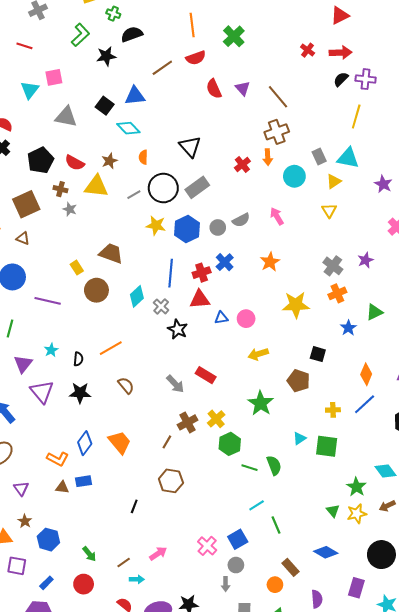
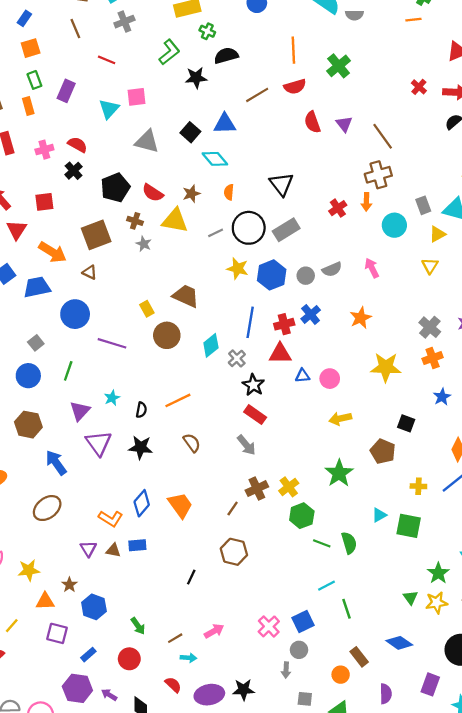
red rectangle: (206, 375) -> (255, 415), moved
purple triangle: (21, 488) -> (88, 549), moved

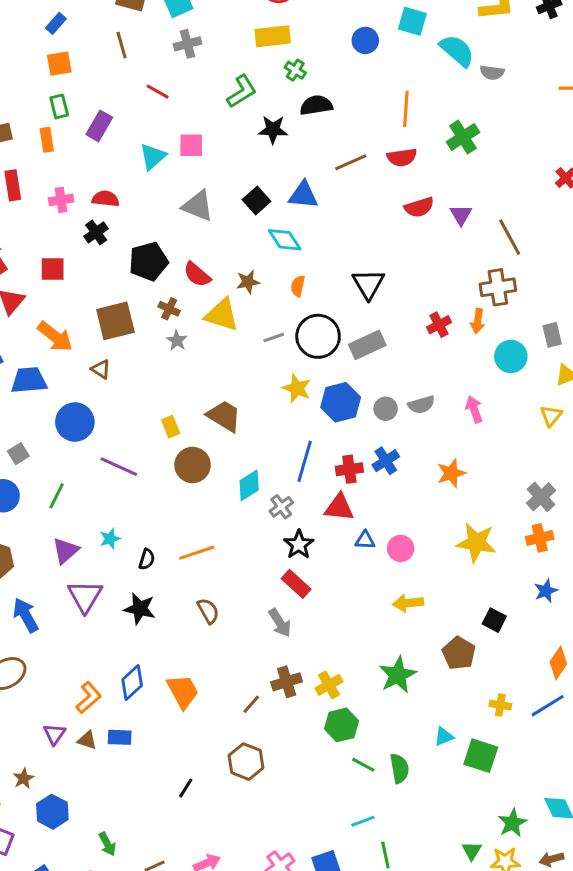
red semicircle: (312, 122) -> (419, 207), turned -95
red semicircle: (77, 145) -> (106, 199), turned -30
orange L-shape: (111, 518) -> (89, 698), turned -80

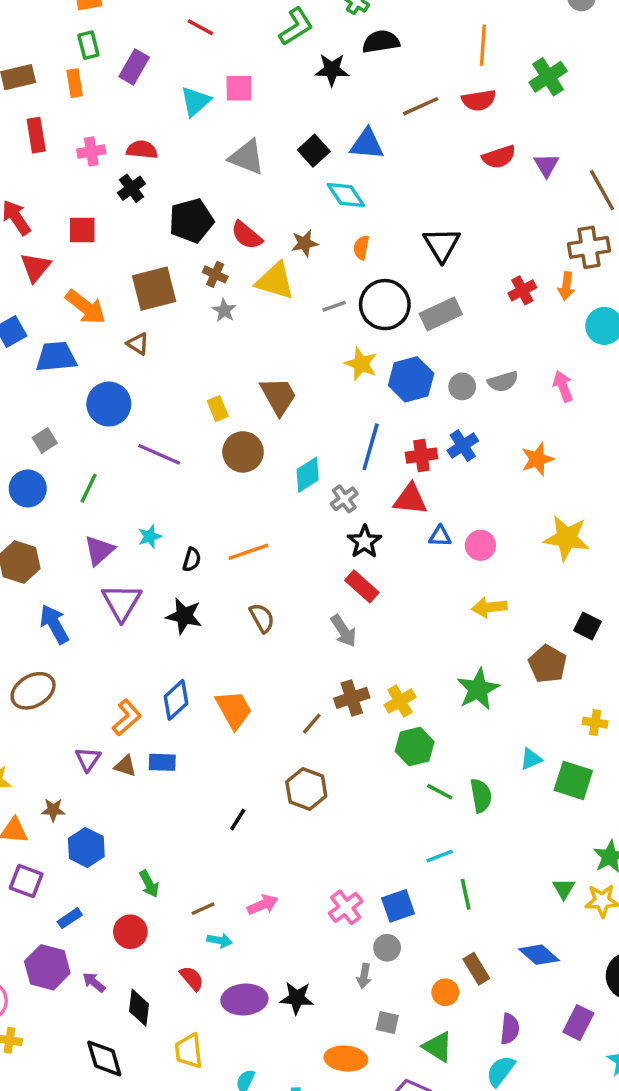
brown trapezoid: (224, 416) -> (278, 396), turned 30
brown star: (24, 778) -> (53, 810), turned 30

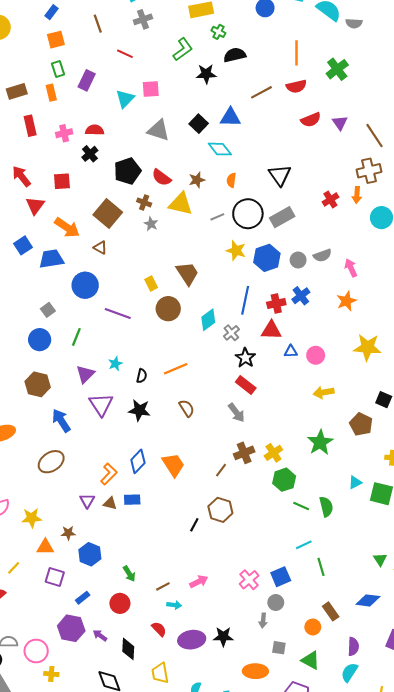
brown square: (154, 289) -> (108, 214), turned -32
pink arrow: (563, 386) -> (351, 268), moved
black line: (238, 820) -> (194, 525), moved
blue diamond: (539, 955) -> (368, 600), turned -30

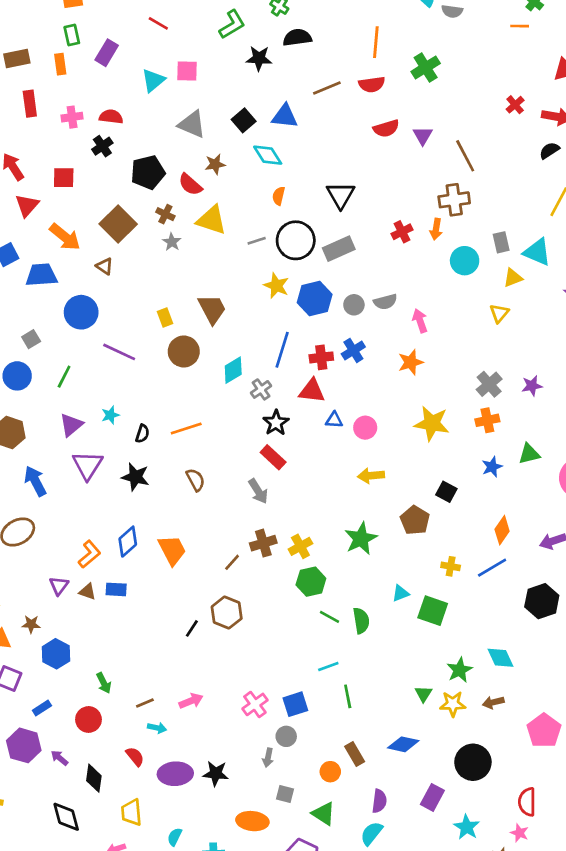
brown star: (197, 180) -> (215, 164), moved

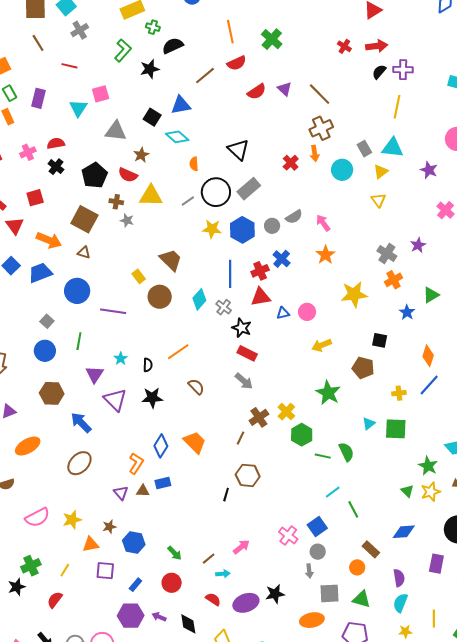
gray square: (285, 794) -> (329, 593), size x1.5

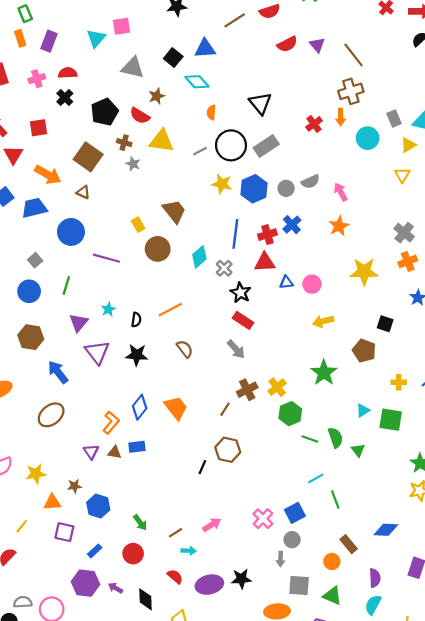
purple rectangle: (39, 98) -> (49, 41), moved
green triangle: (407, 491) -> (358, 450), moved

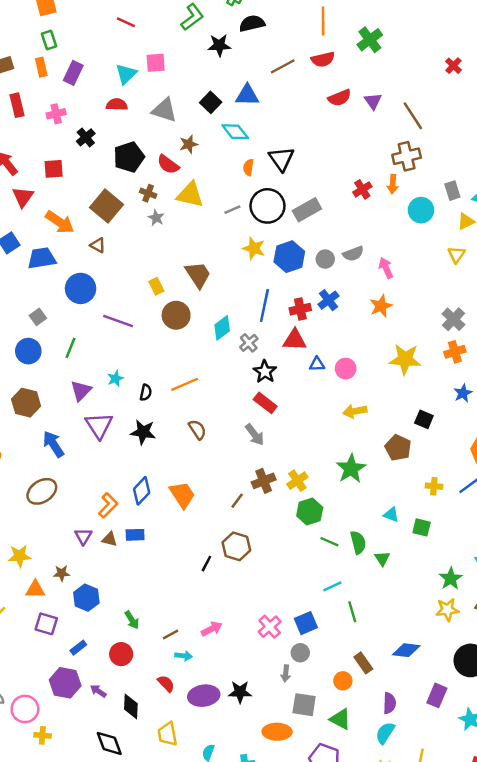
red semicircle: (68, 73) -> (117, 105), moved
black triangle: (260, 103) -> (281, 159), moved
cyan triangle: (363, 410) -> (391, 515), turned 48
green square: (391, 420) -> (422, 527), size x0.7

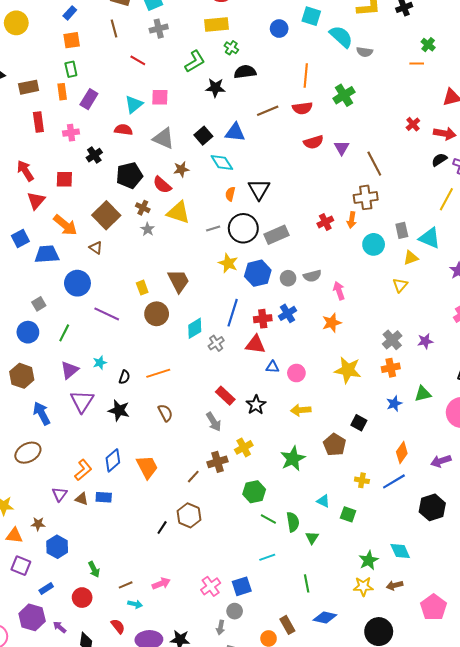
black star: (265, 372) -> (256, 405), moved
yellow cross: (297, 481) -> (244, 447), moved
green line: (352, 612) -> (307, 583), moved

